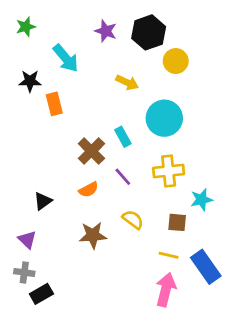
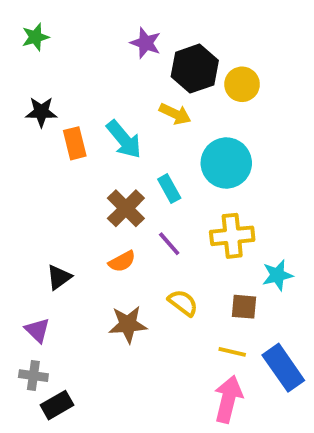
black hexagon: (149, 32) -> (195, 69), moved
cyan arrow: (66, 58) -> (124, 139), moved

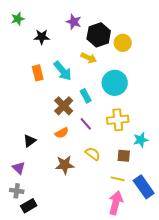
black star: (41, 112) -> (42, 37), moved

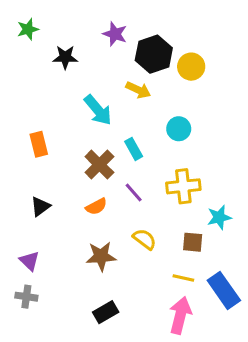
orange rectangle: (38, 73) -> (39, 144), moved
cyan circle: (115, 83) -> (179, 129), size x0.6
black triangle: (30, 141) -> (40, 206), moved
black rectangle: (29, 206) -> (106, 312), moved

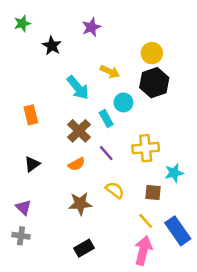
purple star: (115, 34) -> (91, 27), turned 30
black hexagon: (154, 54) -> (154, 83), moved
black star: (65, 57) -> (52, 46), turned 30
cyan circle: (179, 129) -> (123, 102), moved
yellow line: (183, 278) -> (146, 221), turned 35

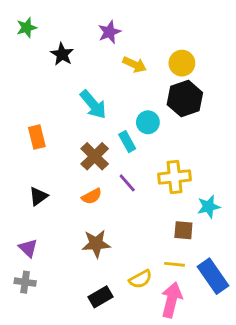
yellow arrow: (110, 72) -> (135, 65), moved
yellow semicircle: (115, 190) -> (140, 279), moved, turned 114
yellow line: (146, 221) -> (175, 264), turned -42

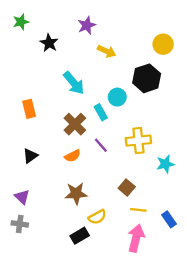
yellow circle: (182, 63) -> (163, 44), moved
brown square: (183, 230) -> (127, 188), moved, turned 35
blue rectangle: (213, 276) -> (169, 219), size x0.6
yellow semicircle: (140, 279) -> (97, 217), moved

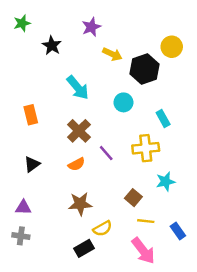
black hexagon: (147, 78) -> (145, 69), moved
cyan rectangle: (101, 112) -> (163, 118), moved
cyan star: (165, 164) -> (166, 182), moved
purple triangle: (22, 197) -> (23, 208), turned -42
pink arrow: (136, 238) -> (143, 251), turned 128

